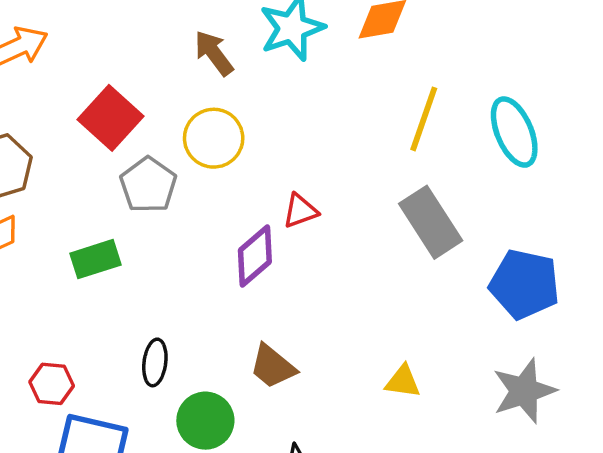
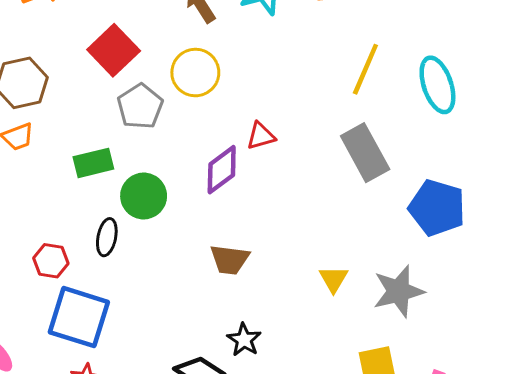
black ellipse: (155, 362) -> (107, 237), moved
brown trapezoid: (273, 366) -> (230, 260), turned -36
yellow triangle: (403, 381) -> (334, 279), turned 48
gray star: (524, 391) -> (399, 291), moved
green circle: (205, 421) -> (144, 196), moved

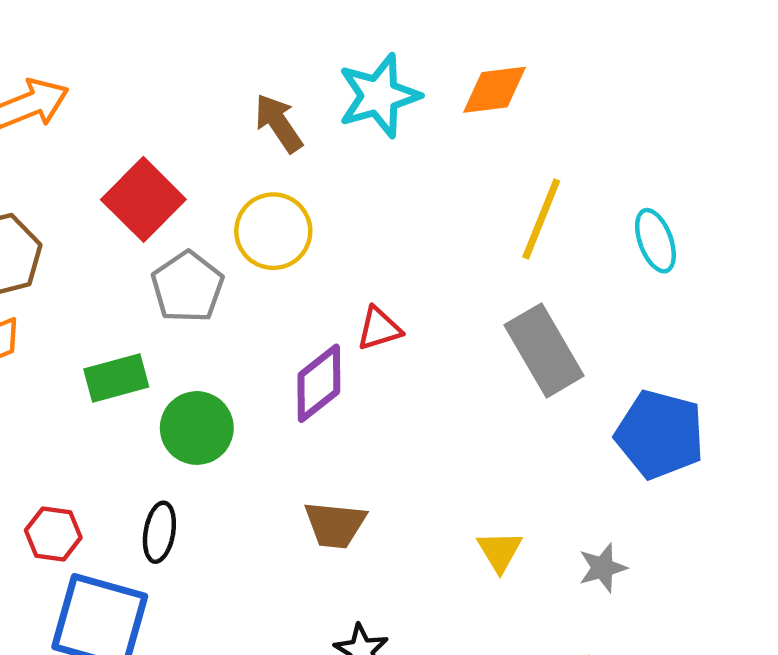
cyan ellipse: (437, 85) -> (655, 241), size x0.7
black ellipse: (107, 237) -> (159, 532), moved
gray star: (399, 291) -> (603, 568), size x0.6

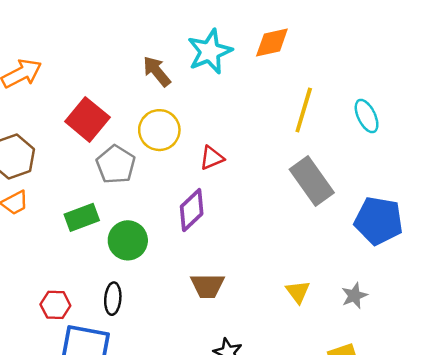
red triangle: (379, 329) -> (212, 158), moved

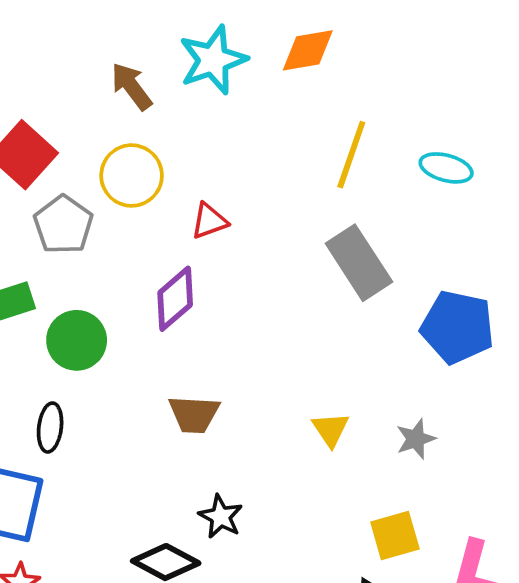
cyan ellipse: (367, 116) -> (446, 168), turned -52

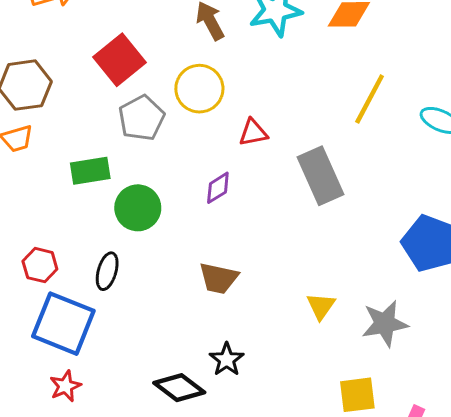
gray rectangle: (359, 263) -> (321, 176), moved
purple diamond: (175, 299) -> (218, 188), size x0.7
gray star: (416, 439) -> (385, 324), size x1.5

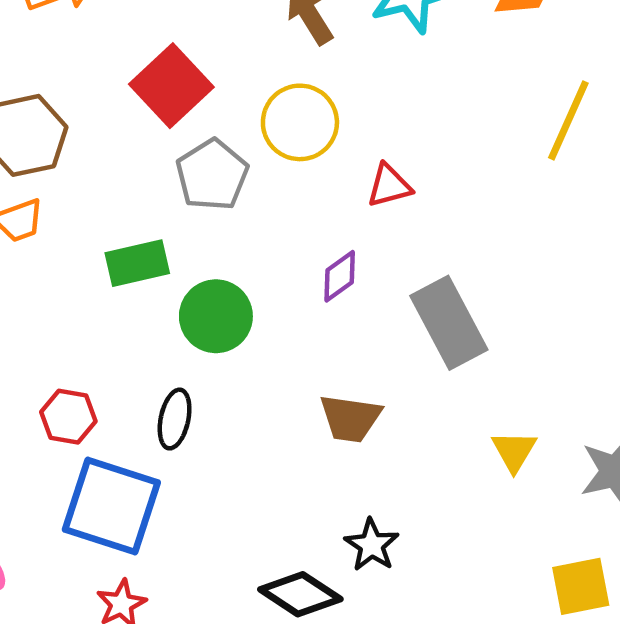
gray rectangle: (321, 176) -> (449, 323), moved

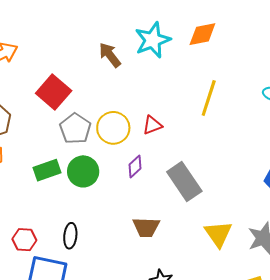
yellow line: (568, 120) -> (209, 98), moved
yellow circle: (300, 122) -> (113, 128), moved
green circle: (216, 316) -> (83, 171), moved
yellow triangle: (514, 451) -> (218, 234), size x1.4

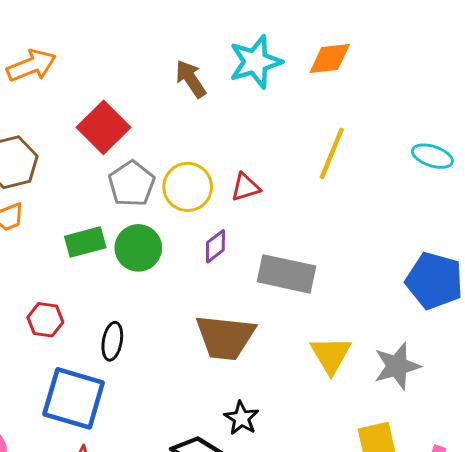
gray rectangle: (184, 182) -> (287, 274), turned -48
brown trapezoid: (146, 227) -> (225, 337), size x1.5
red hexagon: (24, 240) -> (45, 320), moved

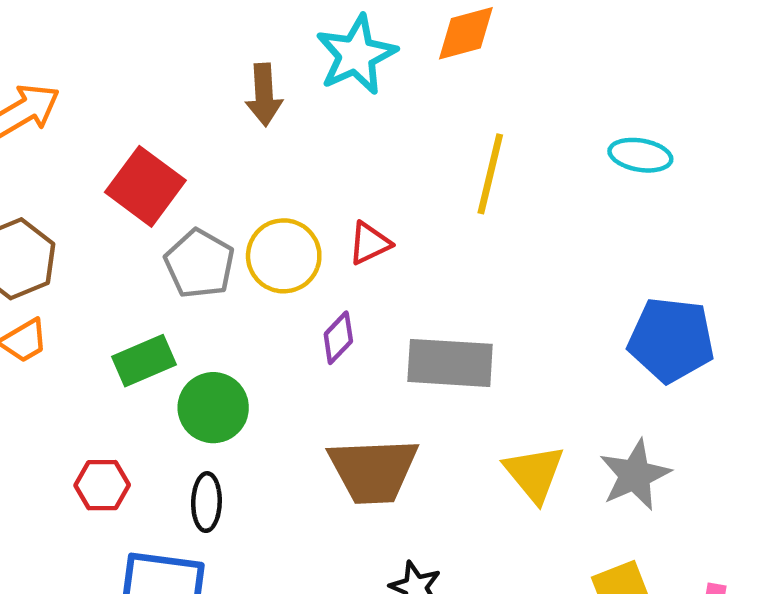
brown arrow: (191, 79) -> (264, 95), turned -141
green circle: (138, 248) -> (213, 408), moved

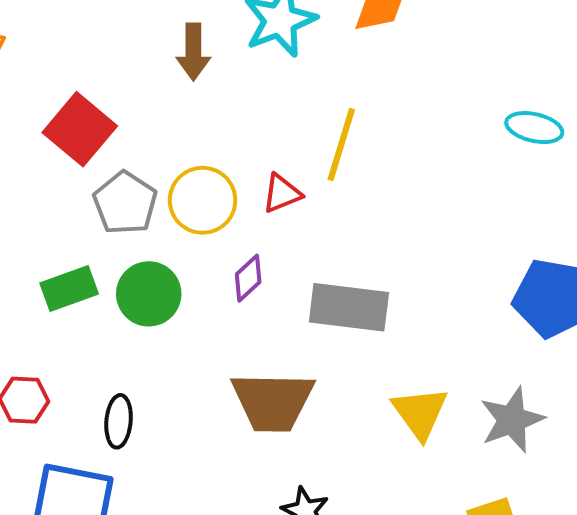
yellow line: (490, 174) -> (341, 144), moved
green circle: (213, 408) -> (149, 294), moved

